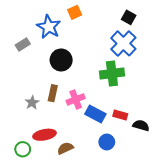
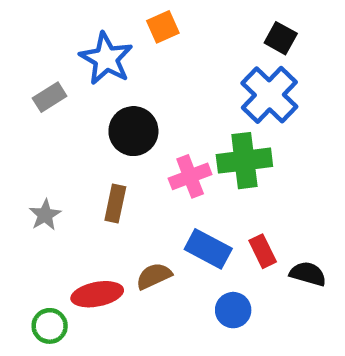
pink cross: (76, 99) -> (190, 176), moved
gray star: (32, 103) -> (45, 215), moved
red rectangle: (120, 115) -> (263, 251), turned 48
brown semicircle: (65, 148) -> (154, 276), moved

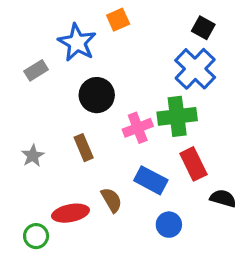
brown rectangle: (115, 204) -> (84, 148), turned -35
red rectangle: (263, 251) -> (193, 164), moved, size x1.4
brown semicircle: (154, 276) -> (111, 200), turned 85

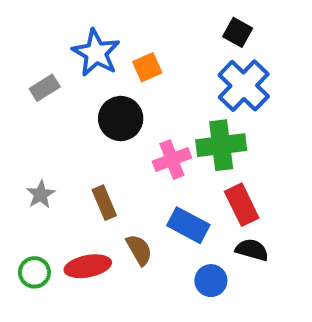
orange square: (118, 20) -> (147, 67), moved
black square: (203, 28) -> (238, 32), moved
brown rectangle: (84, 148) -> (104, 203), moved
black semicircle: (223, 198) -> (252, 250), moved
green circle: (36, 236) -> (34, 272), moved

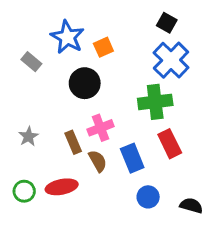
gray rectangle: (45, 88) -> (31, 62), turned 72
pink cross: (172, 160) -> (101, 128), moved
blue rectangle: (188, 225) -> (132, 158), turned 40
brown semicircle: (139, 250) -> (98, 161), moved
black semicircle: (252, 250) -> (191, 206), moved

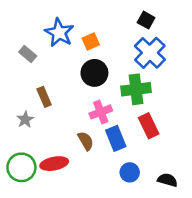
black circle: (85, 83) -> (94, 73), moved
pink cross: (101, 128) -> (101, 112), moved
brown rectangle: (73, 142) -> (44, 97), moved
green circle: (24, 191) -> (21, 167), size x1.5

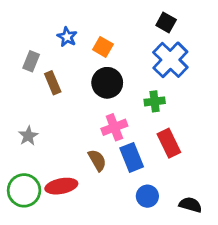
blue star: (59, 33) -> (67, 37), size x0.6
orange square: (91, 41) -> (103, 47), turned -36
gray rectangle: (28, 54) -> (31, 61), turned 72
green cross: (136, 89) -> (155, 101), size x0.6
brown rectangle: (44, 97) -> (53, 83), moved

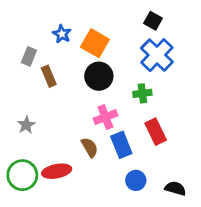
orange square: (103, 47) -> (95, 43), size x1.5

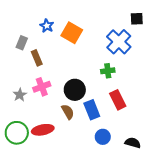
black square: (153, 21) -> (137, 19), moved, turned -32
black circle: (99, 76) -> (75, 90), moved
pink cross: (105, 117) -> (42, 87), moved

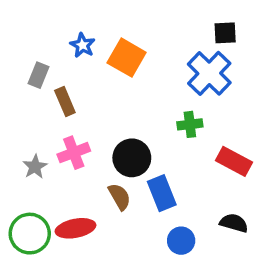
black square: (137, 19) -> (225, 33), moved
red rectangle: (118, 100) -> (234, 161), moved, turned -36
black semicircle: (133, 143) -> (234, 223), moved

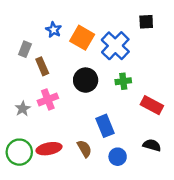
blue cross: (209, 73) -> (115, 46), moved
black circle: (132, 158) -> (86, 80), moved
brown semicircle: (119, 197) -> (84, 149), moved

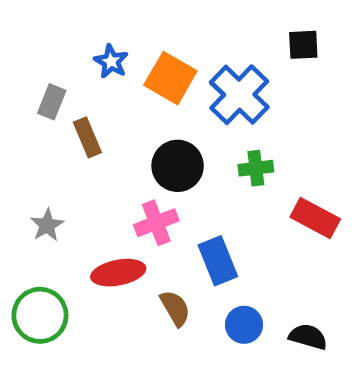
pink cross: (48, 99) -> (156, 223), moved
black semicircle: (152, 145) -> (308, 337), moved
red ellipse: (49, 149) -> (118, 273), moved

